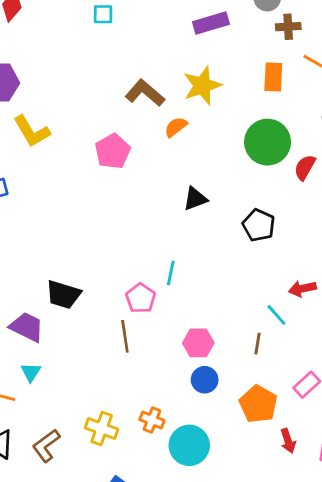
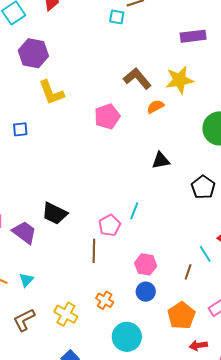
cyan triangle: (31, 372) -> (26, 280), moved
orange cross: (152, 420) -> (105, 300), moved
red arrow: (288, 441) -> (198, 345), turned 90

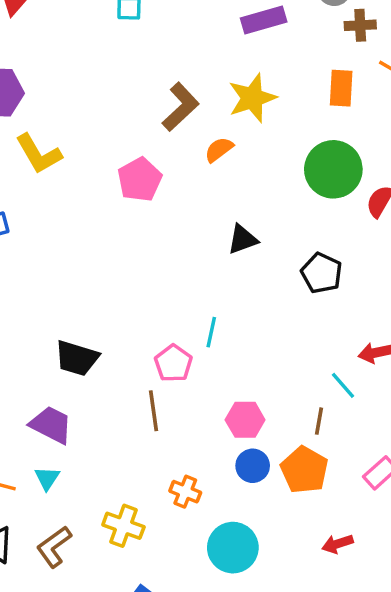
brown L-shape: (137, 78) -> (181, 107), turned 96
purple trapezoid: (24, 232) -> (51, 425), moved
orange pentagon: (181, 316) -> (304, 470), moved
red arrow: (198, 345) -> (338, 544), moved

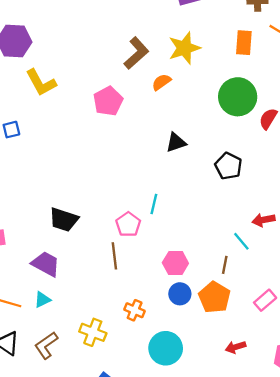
cyan triangle: (47, 478) -> (42, 300), turned 30

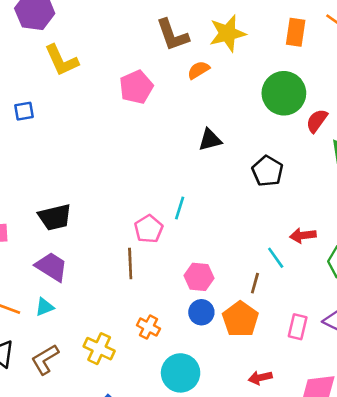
brown L-shape: (136, 53) -> (172, 35), turned 108
black trapezoid: (64, 220) -> (55, 217), moved, turned -36
pink rectangle: (265, 300) -> (298, 327), turned -40

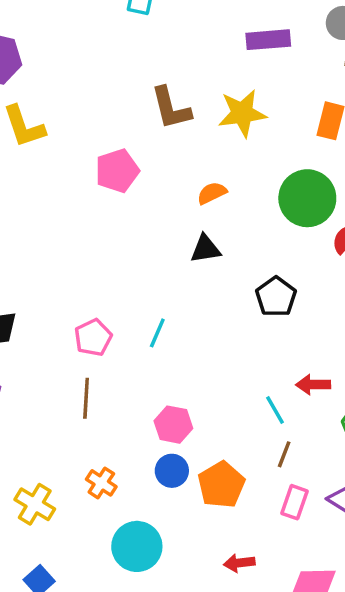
orange semicircle: (198, 70) -> (212, 193), moved
pink pentagon: (149, 229) -> (93, 337), moved
brown line: (255, 283) -> (284, 454), moved

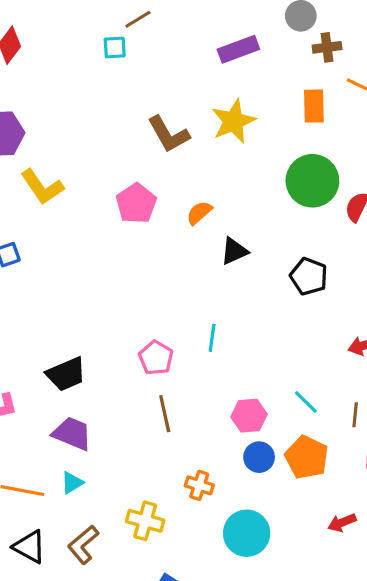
orange semicircle: (212, 193) -> (199, 213), moved
cyan line: (275, 410) -> (306, 402), moved

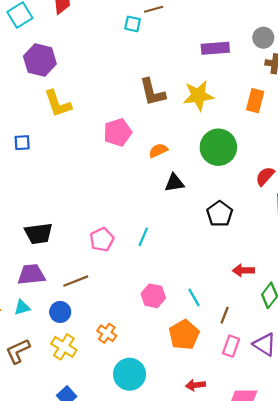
green circle: (312, 181) -> (218, 147), moved
brown line: (165, 414) -> (76, 281), moved, turned 65
purple trapezoid: (72, 434) -> (31, 275), turned -44
blue circle: (259, 457) -> (60, 312), moved

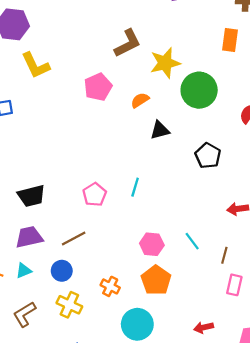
brown L-shape: (152, 92) -> (128, 43), turned -96
yellow star: (198, 96) -> (165, 63), moved
orange pentagon: (184, 335) -> (156, 280), moved

